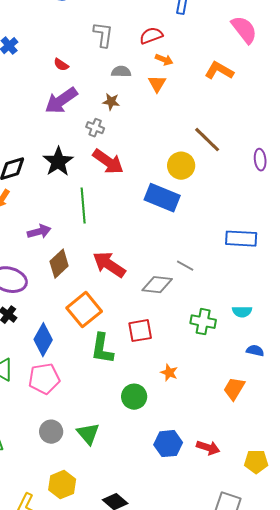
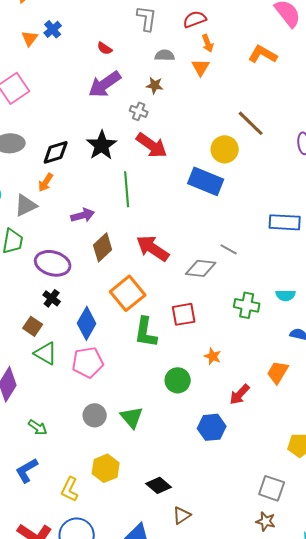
orange arrow: (164, 60) -> (208, 43), turned 48
red arrow: (208, 448) -> (240, 394), moved, turned 115

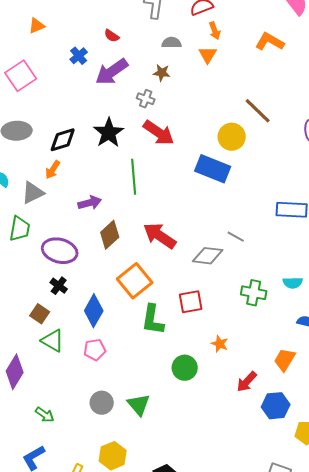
blue cross: (53, 29) -> (79, 56), moved
orange triangle: (30, 38) -> (37, 26), turned 30
pink pentagon: (88, 362) -> (95, 350), size x0.7
blue hexagon: (212, 427) -> (276, 406), moved

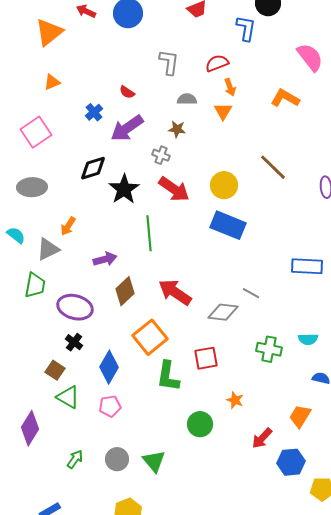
yellow circle: (232, 137) -> (224, 185), moved
black diamond: (63, 140) -> (93, 168), moved
green arrow: (45, 415) -> (75, 459), moved, turned -90

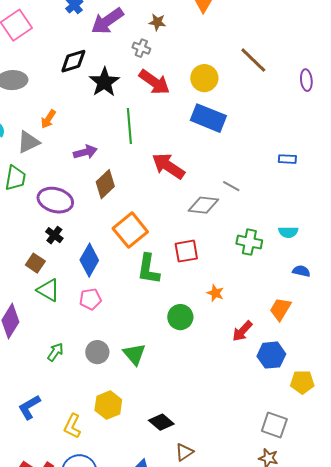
blue rectangle: (307, 266) -> (287, 159), size x0.6
red arrow: (175, 292) -> (168, 166), moved

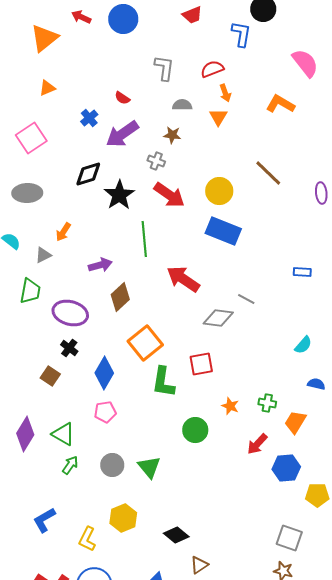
gray triangle: (28, 142) -> (43, 255), size x0.7
cyan semicircle: (288, 232) -> (303, 345), turned -48
green cross: (249, 242) -> (267, 403), moved, size x0.7
green triangle: (48, 290) -> (63, 434), moved

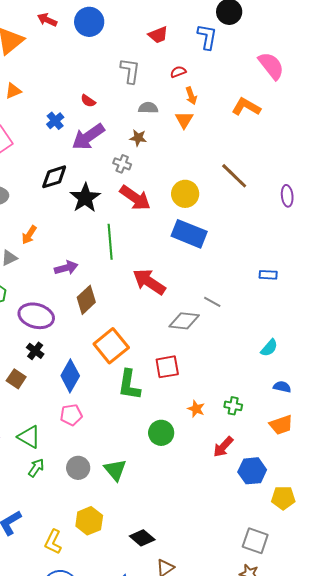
red trapezoid: (192, 15) -> (158, 35), moved
red semicircle: (212, 69) -> (178, 72), size x0.7
orange trapezoid: (295, 422) -> (281, 425), moved, turned -140

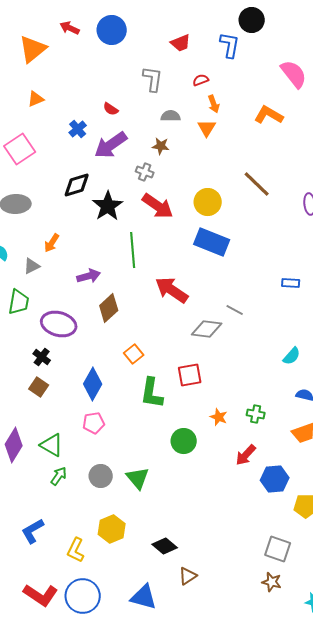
orange square: (111, 346) -> (134, 354), size x0.6
black cross: (35, 351) -> (42, 357), moved

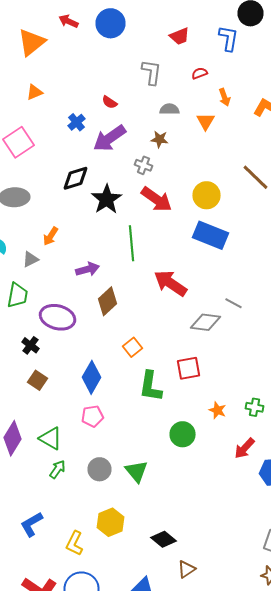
orange arrow: (214, 104) -> (224, 97), moved
black cross: (42, 357) -> (30, 345), moved

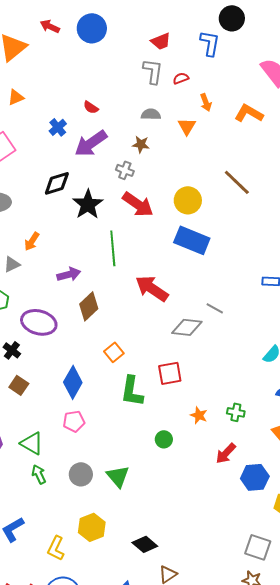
gray L-shape: (152, 72) -> (153, 71), moved
green circle: (182, 434) -> (164, 439), size x0.7
green arrow: (58, 469) -> (39, 474), turned -60

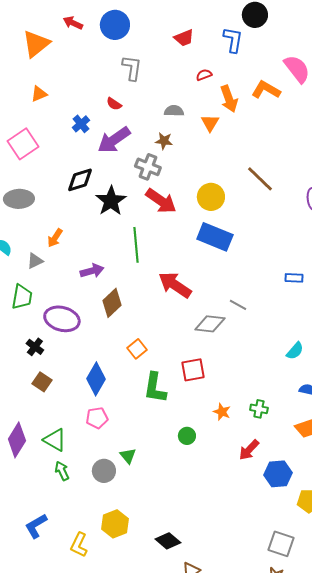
gray L-shape: (153, 71) -> (132, 68), moved
orange arrow: (206, 102) -> (229, 99), size x1.5
orange L-shape: (249, 113) -> (266, 90), moved
gray cross: (125, 170) -> (148, 167), size x1.4
green triangle: (118, 476) -> (128, 456), moved, size x0.7

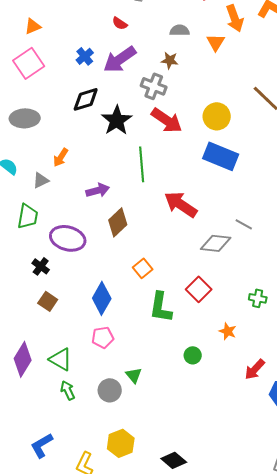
orange triangle: (39, 94) -> (33, 26), moved
blue cross: (81, 124) -> (85, 56), moved
red square: (193, 370) -> (199, 289), turned -35
green cross: (259, 409) -> (258, 298), moved

